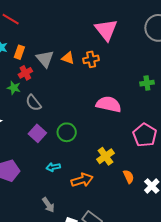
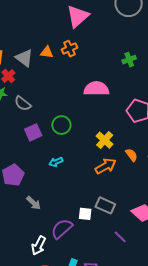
pink triangle: (106, 30) -> (78, 16), turned 40
purple square: (37, 133) -> (33, 132), turned 36
orange arrow: (82, 180) -> (106, 166), moved
gray arrow: (48, 205) -> (33, 203), moved

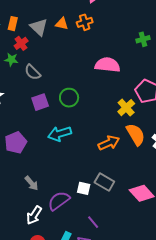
yellow cross: (105, 140) -> (126, 108), moved
orange semicircle: (132, 155) -> (136, 134), size x1.6
cyan arrow: (56, 162) -> (60, 134), size x1.6
gray arrow: (33, 203) -> (31, 183), moved
purple line: (120, 237) -> (93, 222), moved

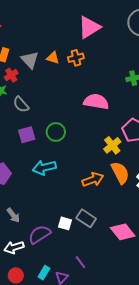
white arrow: (34, 215) -> (14, 247), turned 36
purple line: (93, 222) -> (80, 262), moved

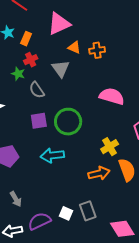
pink triangle: (89, 27) -> (59, 24), moved
gray triangle: (30, 60) -> (61, 69), moved
green circle: (56, 132) -> (68, 122), size x1.4
yellow cross: (112, 145) -> (110, 147), moved
gray rectangle: (86, 218) -> (88, 211), turned 30

